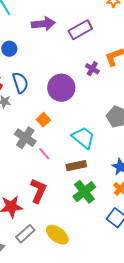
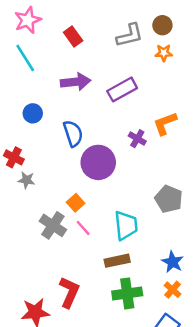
blue semicircle: (20, 83) -> (73, 133), moved
cyan trapezoid: (83, 138) -> (126, 225), turned 45
pink line: (44, 154) -> (83, 228), moved
green cross: (84, 192) -> (127, 293), turned 30

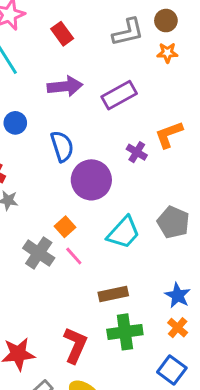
cyan trapezoid: (126, 225) -> (124, 233), moved, turned 48
red L-shape: (69, 292) -> (75, 345), moved

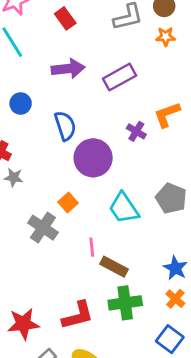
cyan trapezoid: (124, 233) -> (124, 208), turned 104
pink line: (74, 256) -> (92, 247), moved, turned 36
brown rectangle: (113, 294) -> (114, 267), turned 40
red L-shape: (75, 345) -> (78, 315), turned 52

